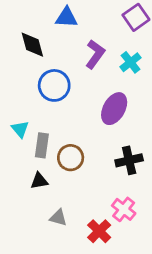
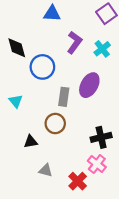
black diamond: (32, 45) -> (17, 48), moved
gray rectangle: (42, 145) -> (64, 97), moved
black cross: (129, 160) -> (101, 137), moved

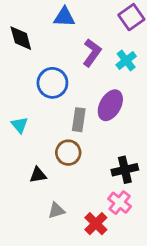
black diamond: (17, 48) -> (21, 38), moved
gray triangle: (46, 170) -> (56, 211), turned -32

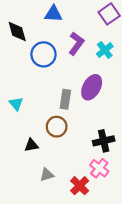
blue circle: (52, 83) -> (43, 54), moved

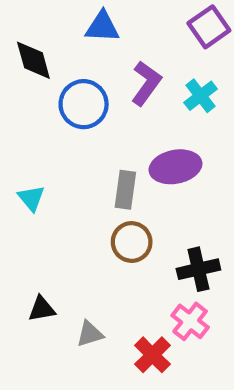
purple ellipse: (92, 87) -> (175, 167), turned 50
brown circle: (57, 127) -> (132, 242), moved
black triangle: (31, 145) -> (42, 309), moved

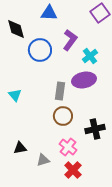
cyan cross: (201, 96) -> (90, 56), moved
pink cross: (190, 321) -> (68, 147), moved

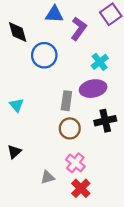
purple L-shape: (70, 40) -> (79, 29), moved
black cross: (95, 129) -> (105, 121), moved
black triangle: (20, 148) -> (14, 152), moved, turned -32

